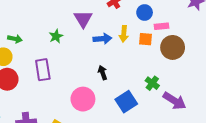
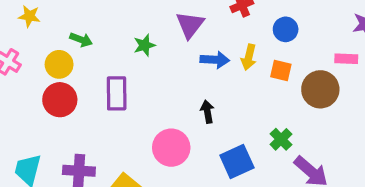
pink rectangle: (162, 26) -> (346, 59), moved

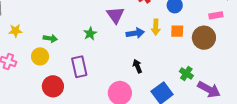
red circle: (60, 100) -> (53, 86), moved

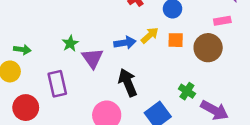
purple triangle: (115, 15) -> (92, 58), moved
yellow arrow: (156, 27) -> (150, 35), turned -133
black arrow: (137, 66) -> (128, 83), size x1.6

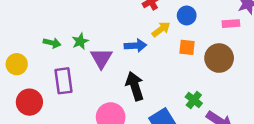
pink rectangle: (222, 21) -> (231, 24), moved
yellow arrow: (150, 35) -> (161, 29), moved
green arrow: (22, 50) -> (52, 43), moved

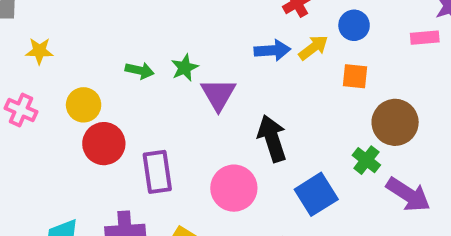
blue arrow: (135, 46) -> (272, 50), moved
brown circle: (219, 58) -> (395, 122), moved
purple rectangle: (64, 81) -> (157, 172), moved
red circle: (29, 102) -> (104, 144), moved

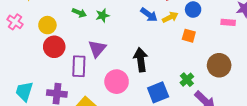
blue arrow: (272, 50) -> (149, 15), turned 30
purple triangle: (218, 94) -> (97, 49), moved
brown circle: (395, 122) -> (219, 65), moved

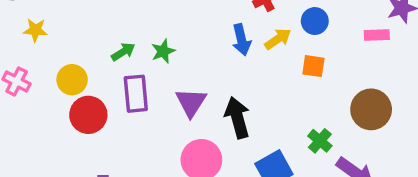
green arrow: (79, 13) -> (123, 52), turned -48
blue arrow: (149, 15) -> (241, 40), turned 48
purple triangle: (97, 49) -> (191, 102), moved
purple rectangle: (79, 66) -> (136, 94), moved

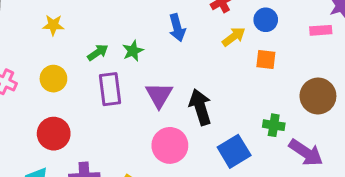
yellow star: (35, 30) -> (53, 25), moved
blue arrow: (241, 40) -> (177, 28), moved
red circle: (88, 115) -> (54, 134), moved
green cross: (320, 141) -> (274, 125), turned -30

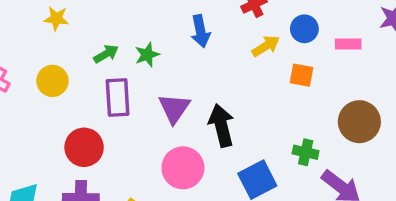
pink rectangle: (321, 30) -> (348, 44), moved
red circle: (54, 134) -> (84, 147), moved

